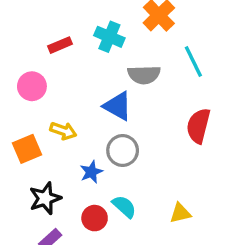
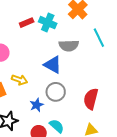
red rectangle: (60, 45) -> (27, 23), moved
red semicircle: (198, 126) -> (91, 99), moved

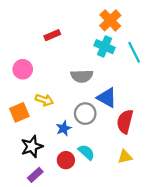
cyan cross: (48, 23) -> (105, 47), moved
gray semicircle: (69, 46) -> (82, 76), moved
blue triangle: (53, 65) -> (107, 98), moved

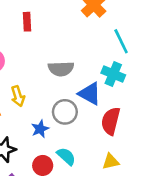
red rectangle: (52, 35) -> (27, 22), turned -70
cyan cross: (105, 47) -> (113, 74), moved
yellow arrow: (44, 100) -> (18, 96), turned 54

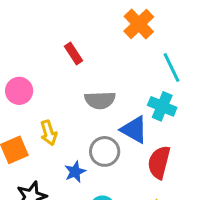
red rectangle: (27, 22) -> (74, 54), moved, turned -30

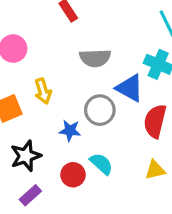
blue star: (75, 172) -> (70, 131), turned 30

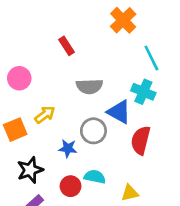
yellow arrow: (43, 91) -> (45, 115), turned -110
cyan semicircle: (101, 164) -> (95, 177), turned -30
yellow triangle: (155, 170) -> (130, 193), moved

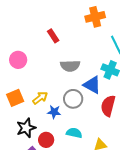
orange cross: (123, 20) -> (95, 17), turned 30
yellow arrow: (45, 115) -> (40, 98), moved
red circle: (71, 186) -> (46, 140), moved

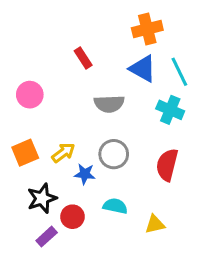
blue triangle: (92, 85) -> (143, 69), moved

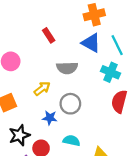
yellow arrow: (63, 153) -> (42, 89), moved
red semicircle: (167, 165) -> (119, 102), moved

